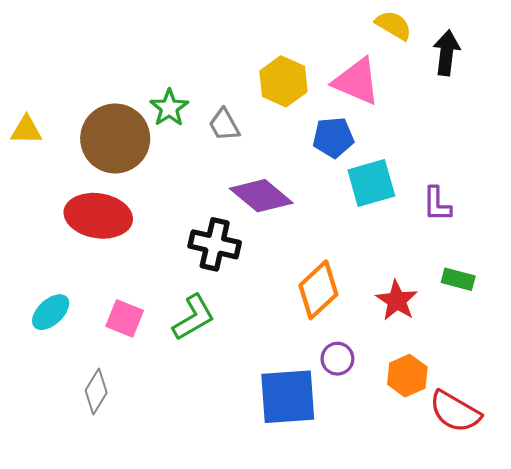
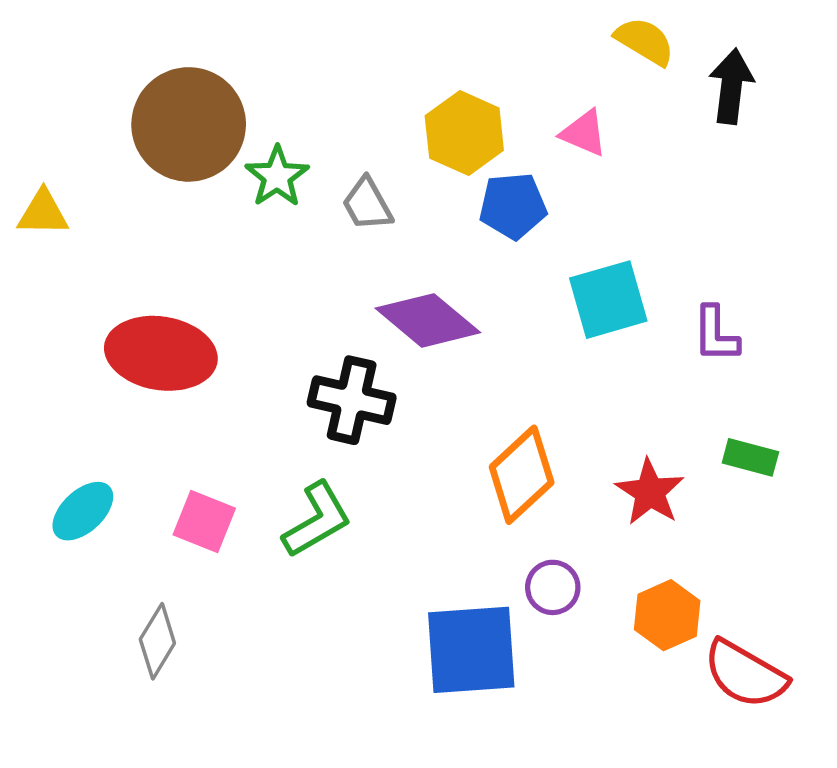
pink triangle: (357, 81) -> (584, 133), size x0.6
blue pentagon: (333, 137) -> (513, 206), moved
brown circle: (115, 139) -> (189, 124), moved

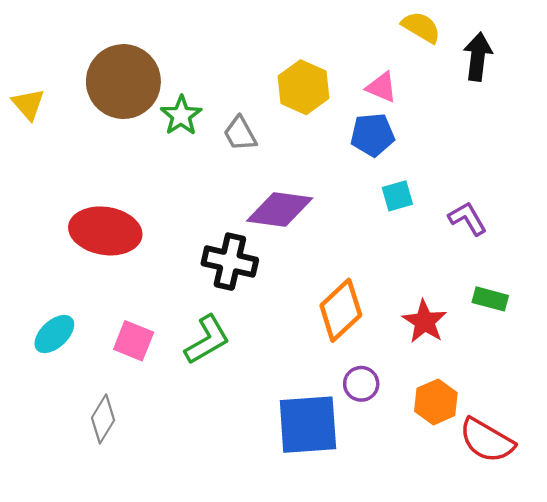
blue pentagon: (513, 206) -> (372, 135), moved
yellow triangle: (43, 213) -> (28, 104), moved, turned 48
cyan square: (608, 300) -> (397, 196), size x0.6
purple diamond: (428, 320) -> (280, 209), turned -32
purple L-shape: (716, 334) -> (468, 219), turned 150

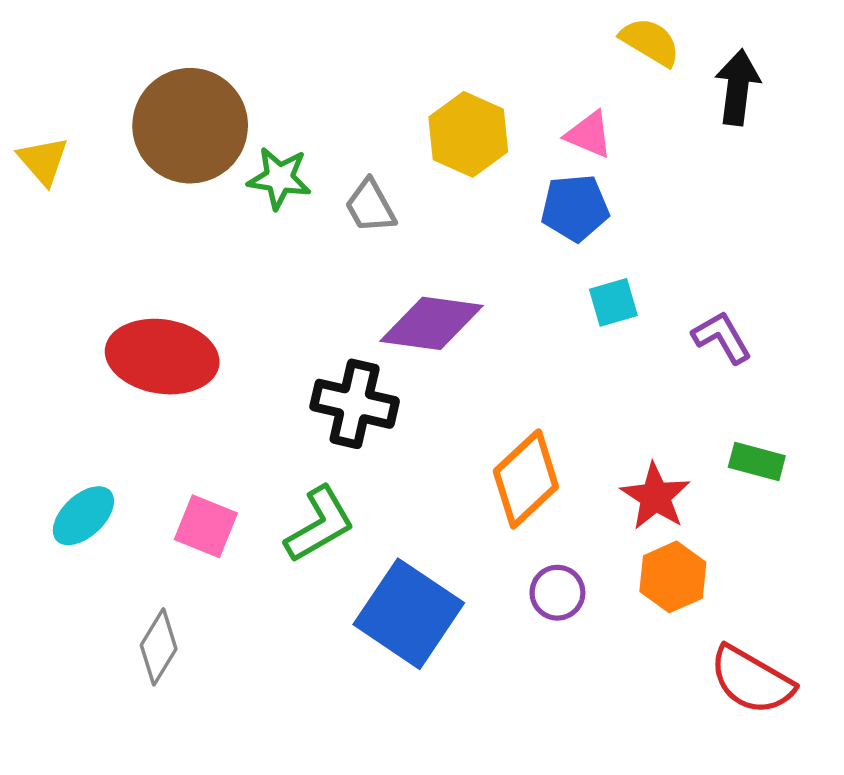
green star: (181, 115) -> (279, 178), turned -30
orange hexagon: (436, 402) -> (673, 577), moved
blue square: (308, 425) -> (409, 614), moved, turned 38

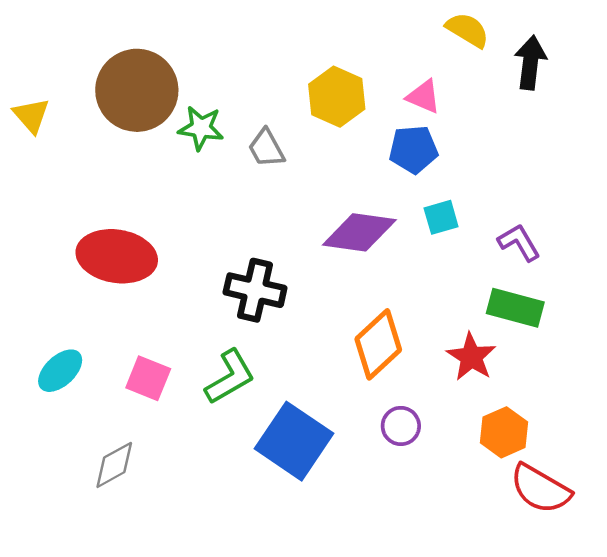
purple diamond: (431, 323) -> (359, 232), moved
green rectangle: (757, 462) -> (515, 308), moved, size x1.4
orange hexagon: (673, 577) -> (504, 432), moved
gray diamond: (159, 647) -> (114, 465), turned 30

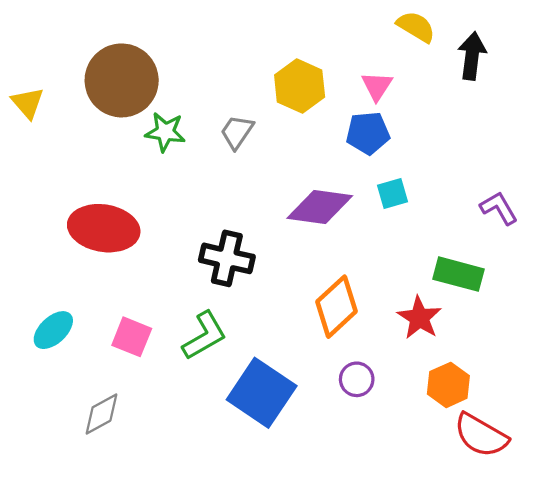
pink triangle: (423, 97) -> (377, 86), turned 40
green star: (201, 128) -> (165, 132), moved
gray trapezoid: (266, 148) -> (237, 132), turned 63
purple L-shape: (519, 242) -> (499, 208), moved

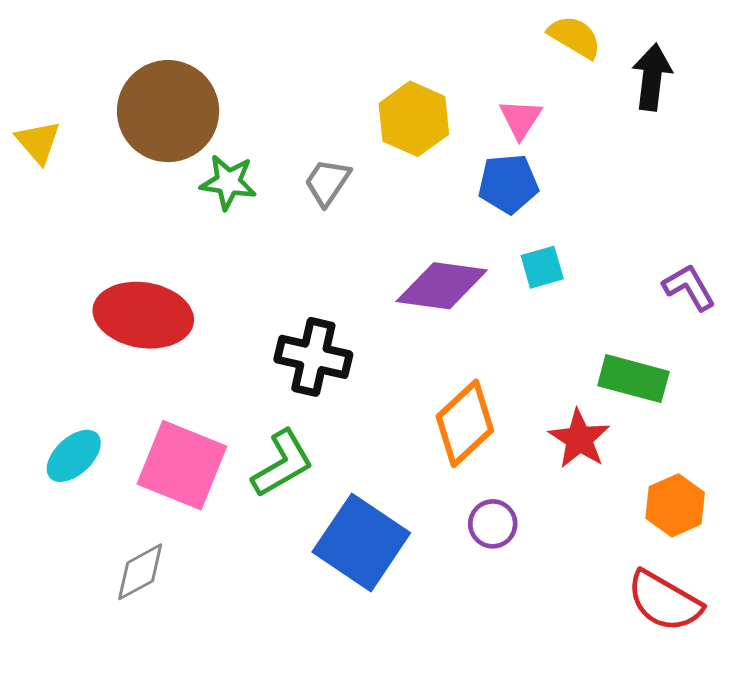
pink square: (132, 337) -> (182, 465), size x1.6
orange hexagon: (448, 385) -> (675, 505), moved

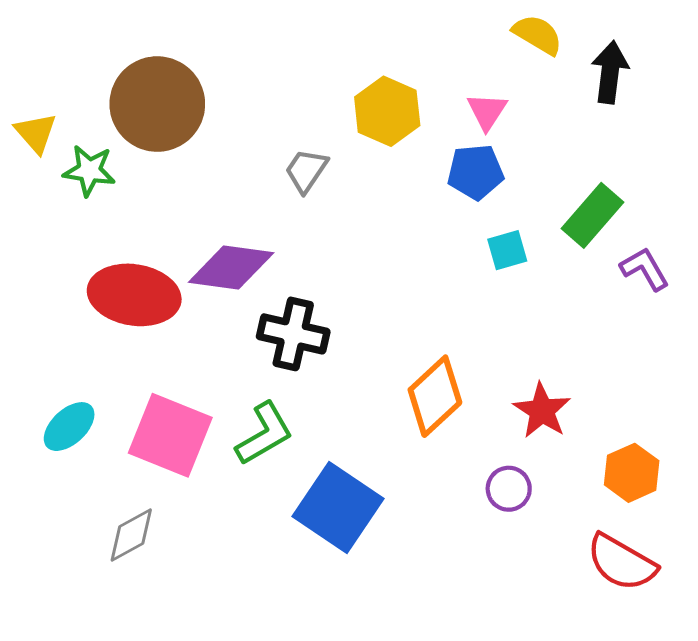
green star: (228, 182) -> (89, 171), moved
purple diamond: (442, 286) -> (231, 267), moved
green rectangle: (633, 379) -> (593, 215), moved, turned -64
purple circle: (493, 524) -> (509, 489), moved

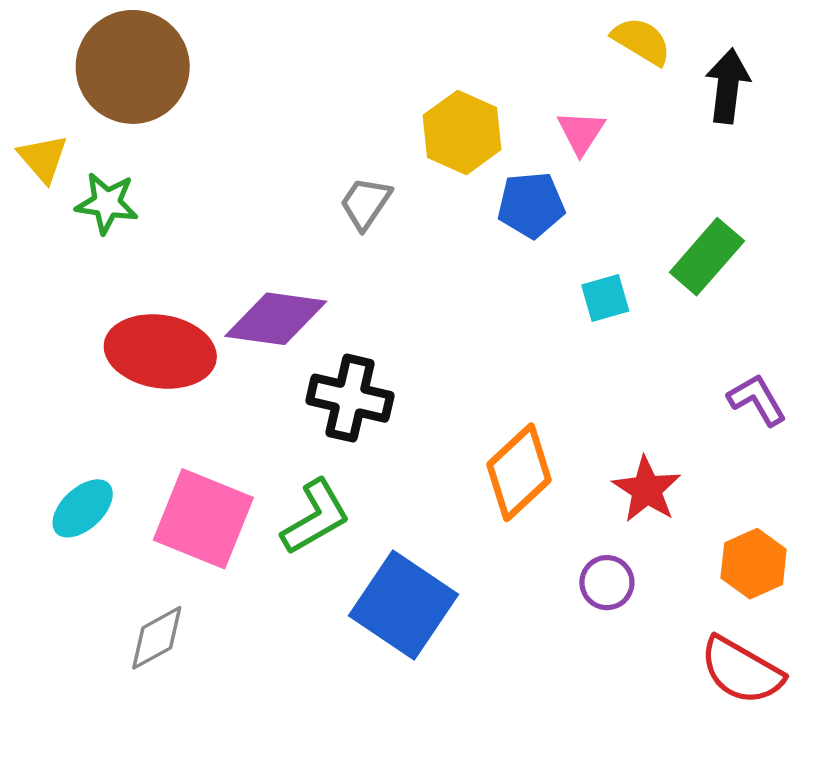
brown circle: (157, 104) -> (133, 67), moved
blue pentagon: (475, 172) -> (531, 205), moved
purple L-shape: (645, 269) -> (757, 400), moved

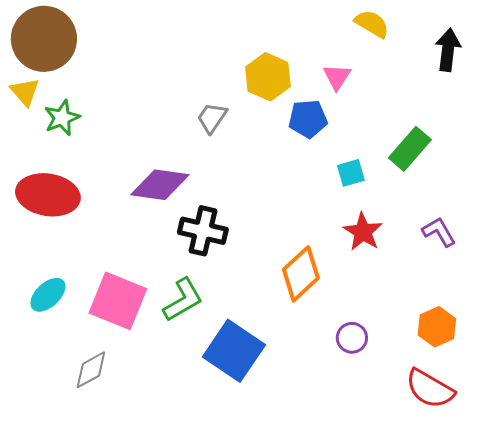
brown circle: (133, 67) -> (44, 39), moved
black arrow: (728, 86) -> (448, 50), moved
green star: (107, 203) -> (62, 118), turned -30
red ellipse: (160, 351) -> (48, 195), moved
red star: (647, 489) -> (363, 232), moved

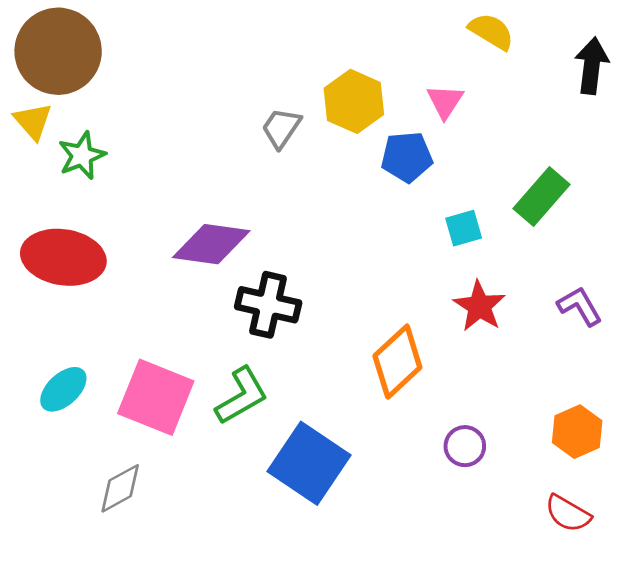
gray trapezoid: (212, 118) -> (281, 128), moved
red semicircle: (430, 389) -> (568, 513), size x0.7

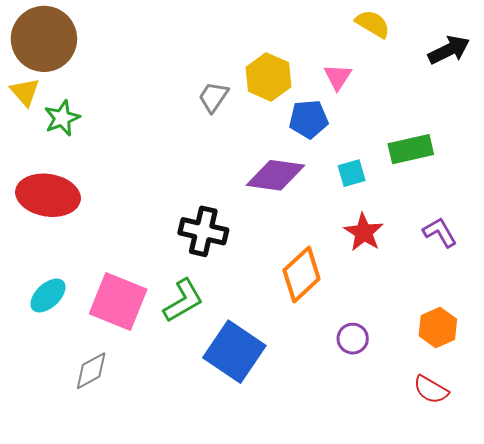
black arrow: (592, 66) -> (449, 50), turned 57
green rectangle: (541, 196) -> (411, 149), turned 36
purple diamond: (211, 244) -> (276, 175), moved

